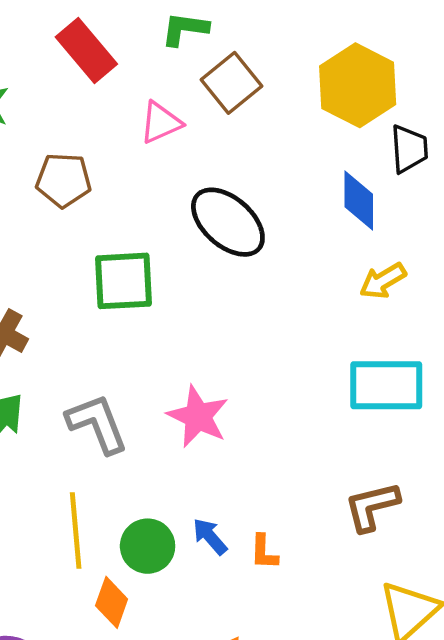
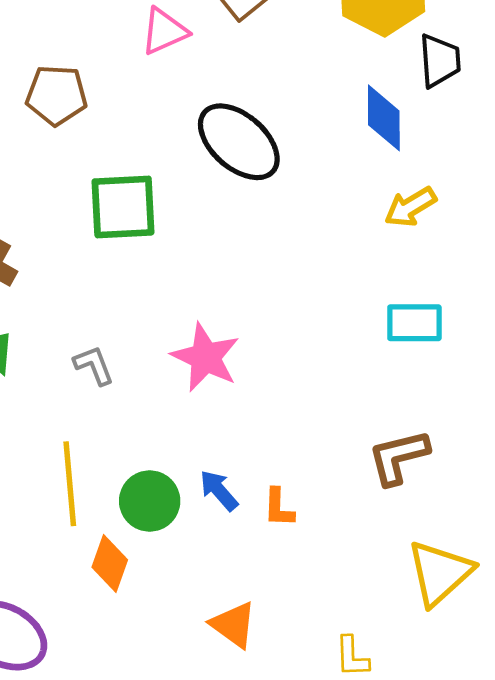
cyan rectangle: (386, 385) -> (414, 323), size x0.7
gray L-shape: (97, 424) -> (94, 365), size x0.6

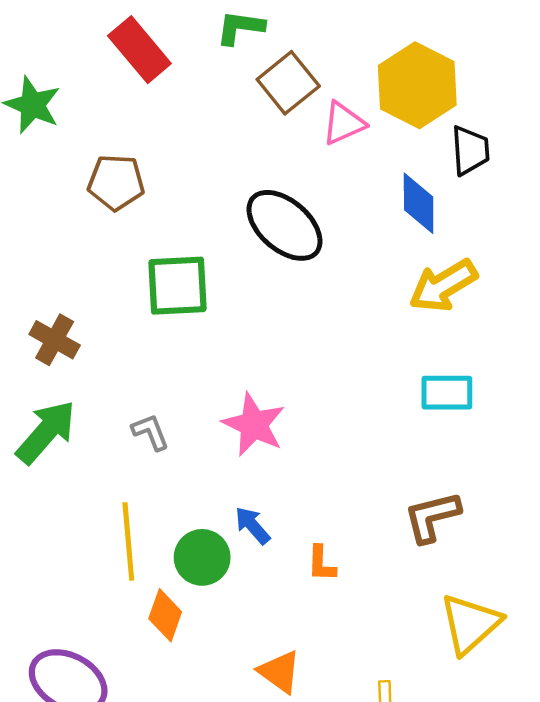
pink triangle: (164, 31) -> (344, 123), moved
yellow arrow: (410, 207) -> (443, 286), size x1.4
blue arrow: (219, 490) -> (253, 525), moved

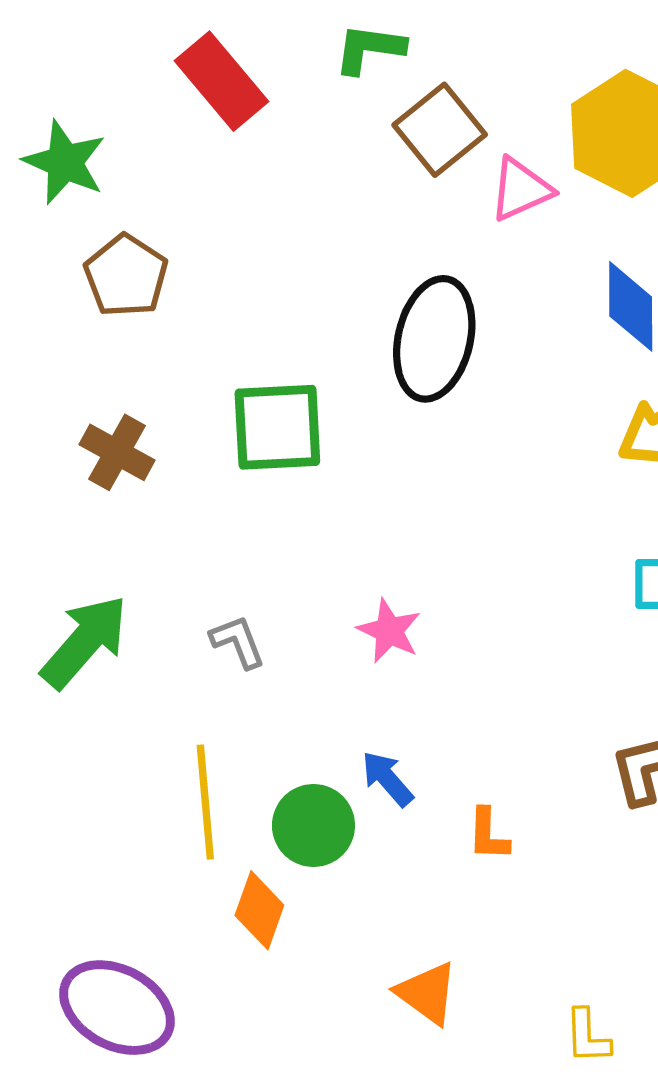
brown pentagon: (116, 182) -> (126, 276), moved, turned 30
black ellipse: (284, 225) -> (434, 339), turned 62
brown cross: (55, 340) -> (117, 452), moved
pink star: (254, 425) -> (389, 631), size x0.7

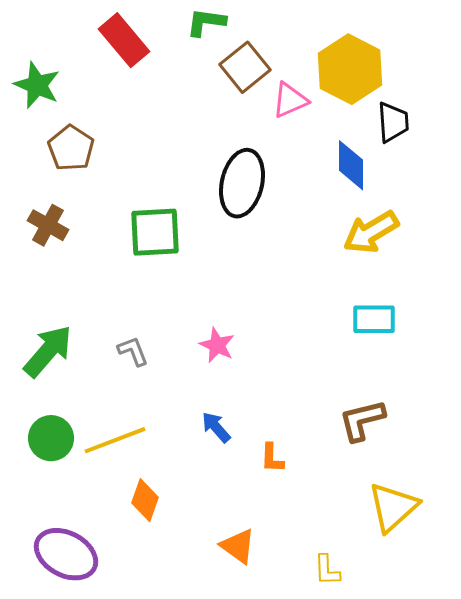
brown cross: (117, 452) -> (48, 225), moved
yellow line: (205, 802) -> (115, 440), turned 74
green circle: (313, 826) -> (51, 438), moved

